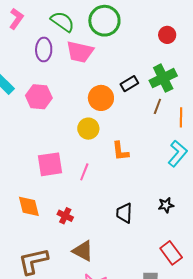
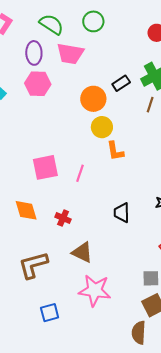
green circle: (104, 21) -> (93, 21), size x0.7
pink hexagon: (39, 97) -> (38, 84), moved
yellow circle: (88, 129) -> (102, 127), moved

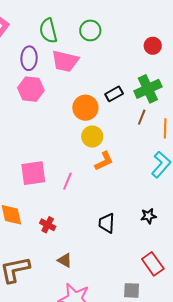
green semicircle: (51, 24) -> (48, 31), turned -140
orange L-shape: (115, 151) -> (104, 161), turned -110
brown triangle: (82, 252) -> (65, 260), size x0.7

